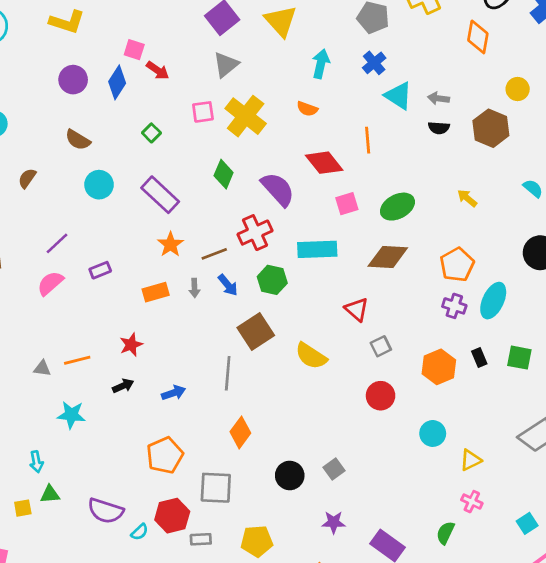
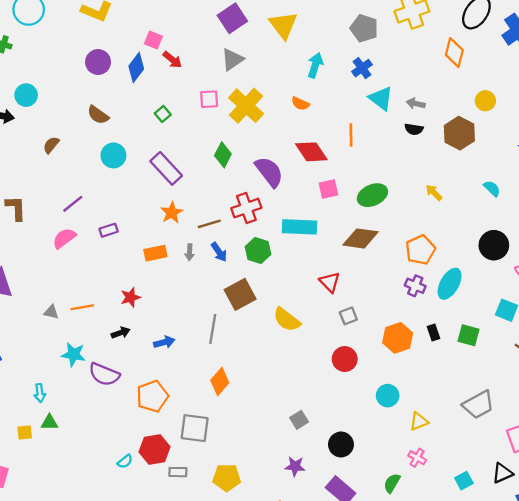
black circle: (290, 475) -> (341, 444), moved
purple semicircle: (106, 511) -> (104, 374), moved

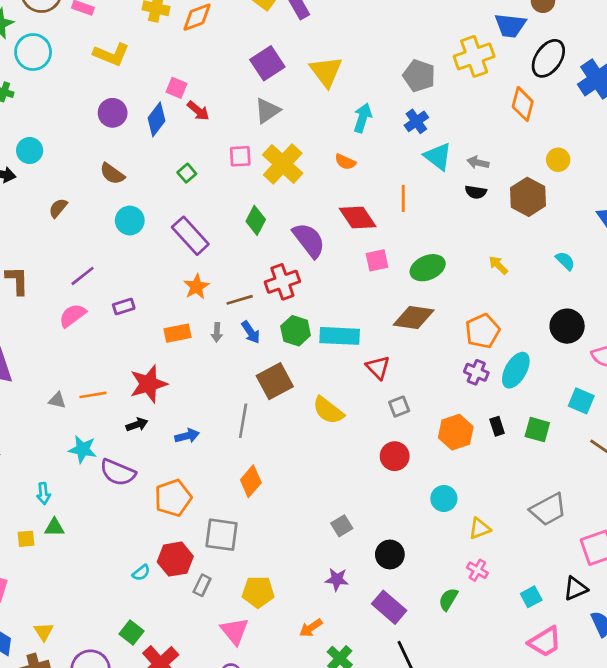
cyan rectangle: (299, 227) -> (340, 336), moved
red star: (130, 297) -> (148, 384), size x1.6
gray rectangle: (178, 472) -> (202, 585), turned -66

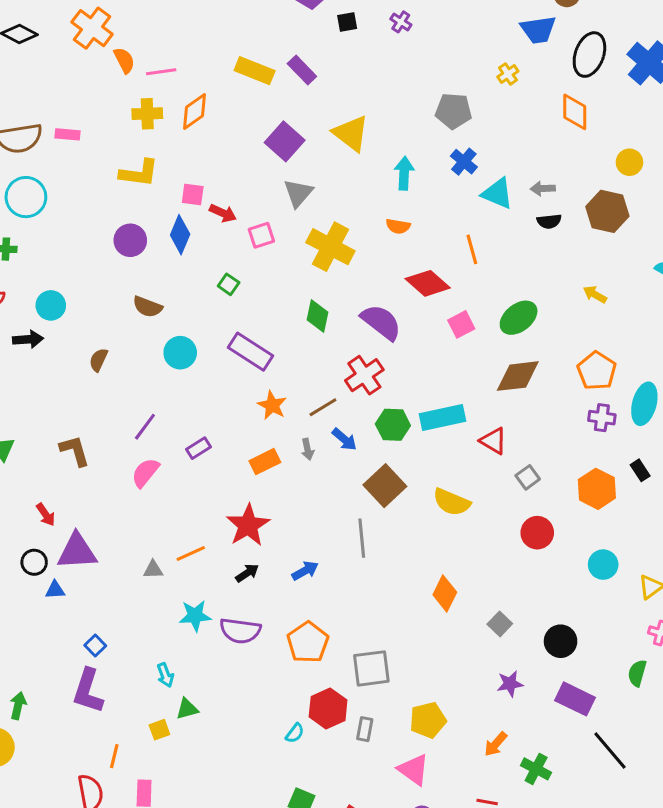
yellow L-shape: (111, 54) -> (139, 173), moved
yellow cross: (474, 56) -> (508, 74), size x0.5
pink square: (240, 156) -> (261, 235), moved
orange diamond: (251, 481) -> (445, 594), moved

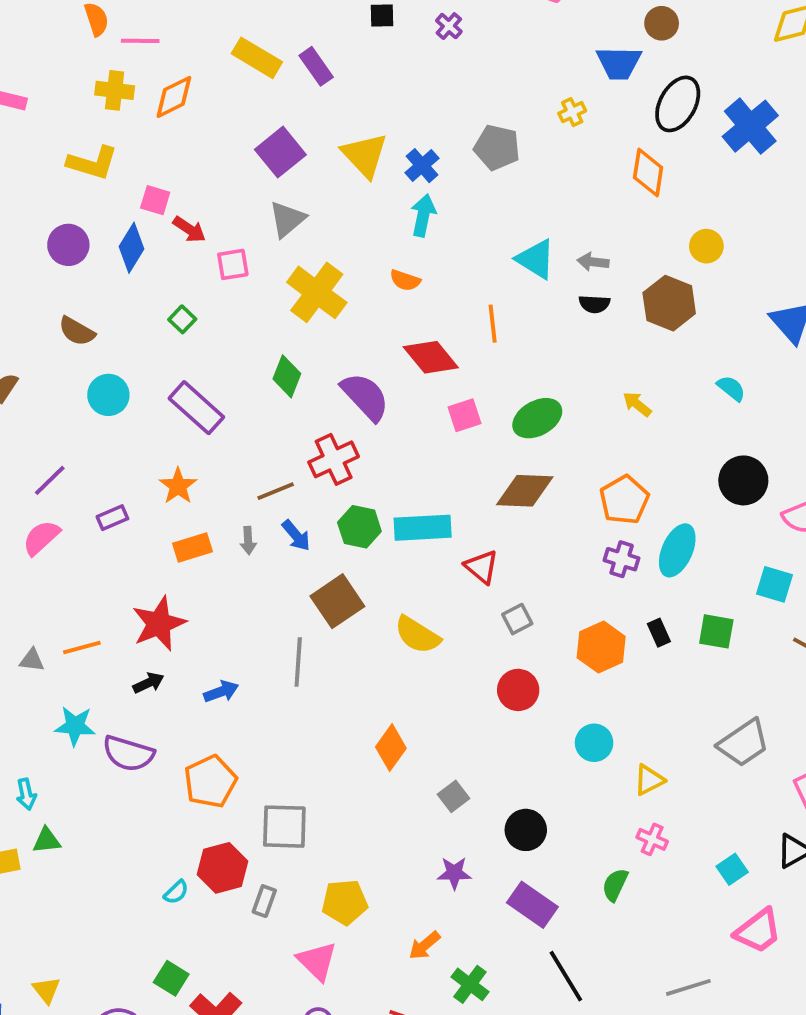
blue cross: (464, 162) -> (422, 166), moved
orange star: (272, 405) -> (178, 486), moved

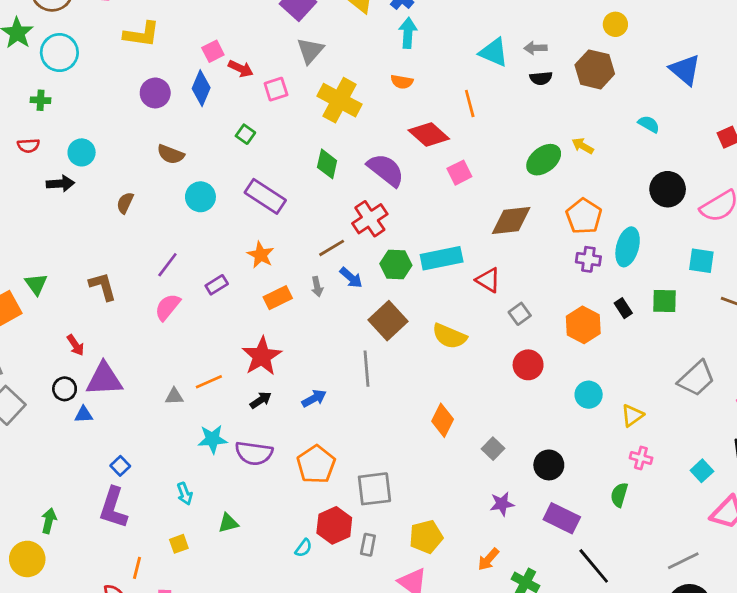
yellow L-shape: (92, 163) -> (141, 34), moved
pink square: (155, 200) -> (213, 51), turned -35
green ellipse: (537, 418) -> (544, 160), moved
green triangle: (47, 841) -> (228, 523), moved

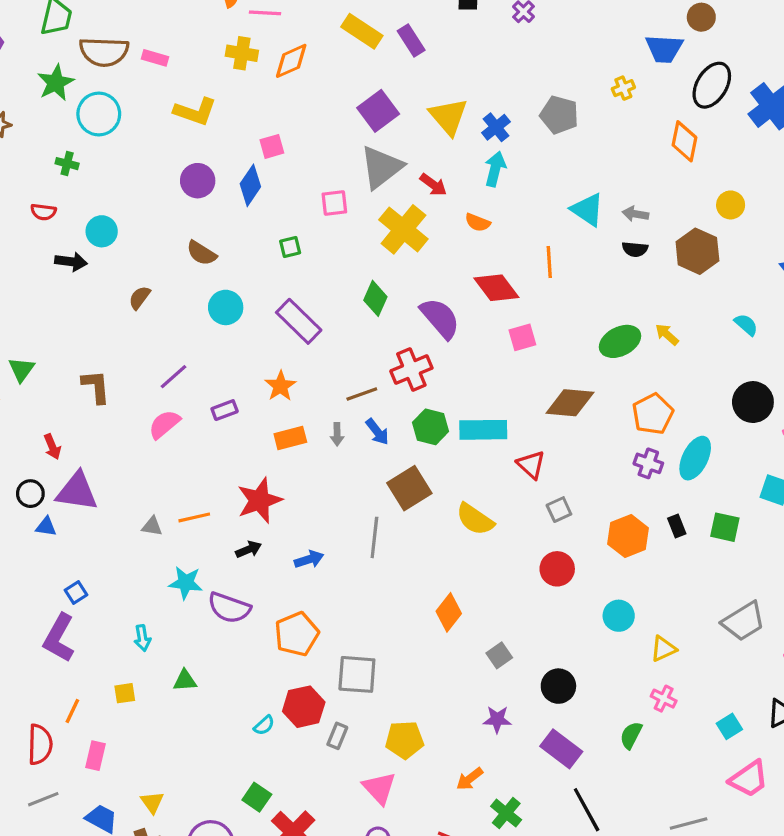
gray triangle: (310, 51) -> (381, 167), size x1.4
red arrow: (241, 69) -> (433, 185), moved
green square: (245, 134) -> (290, 247), turned 30

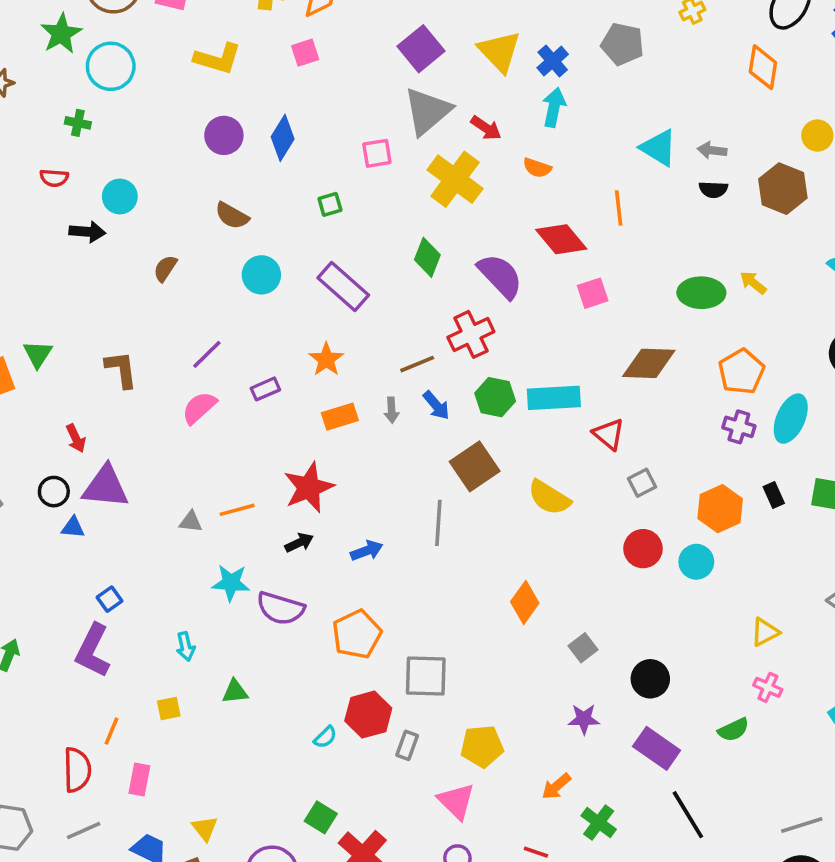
pink square: (272, 146) -> (305, 53), moved
green ellipse: (620, 341) -> (701, 293), turned 30
cyan circle: (619, 616) -> (696, 562), moved
green semicircle: (631, 735) -> (733, 730), turned -140

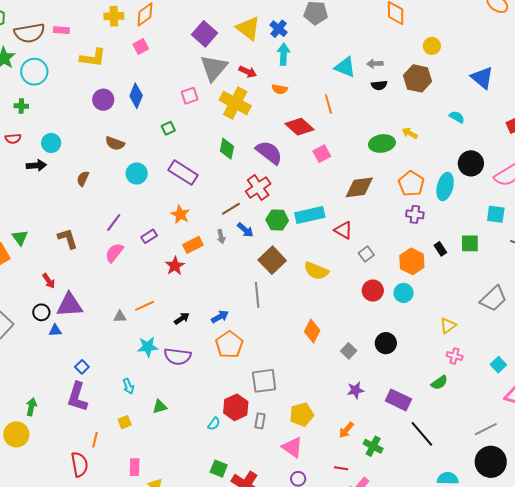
cyan ellipse: (791, 419) -> (445, 187), moved
red star: (309, 488) -> (175, 266), moved, size x0.7
orange pentagon: (357, 634) -> (229, 345), moved
black circle: (650, 679) -> (386, 343), moved
pink rectangle: (139, 780) -> (135, 467), moved

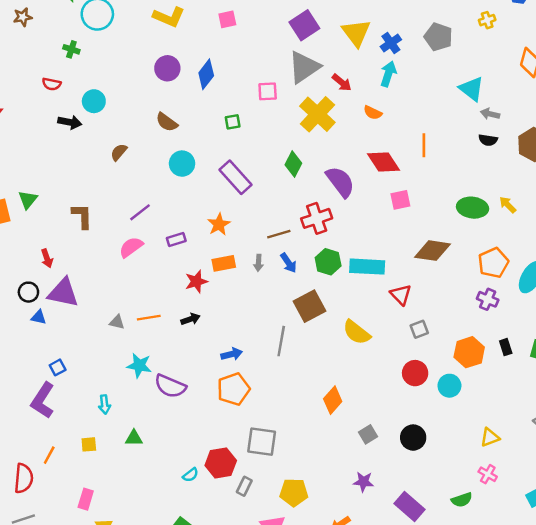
cyan triangle: (345, 67) -> (472, 89), moved
black arrow: (182, 318) -> (190, 319), moved

